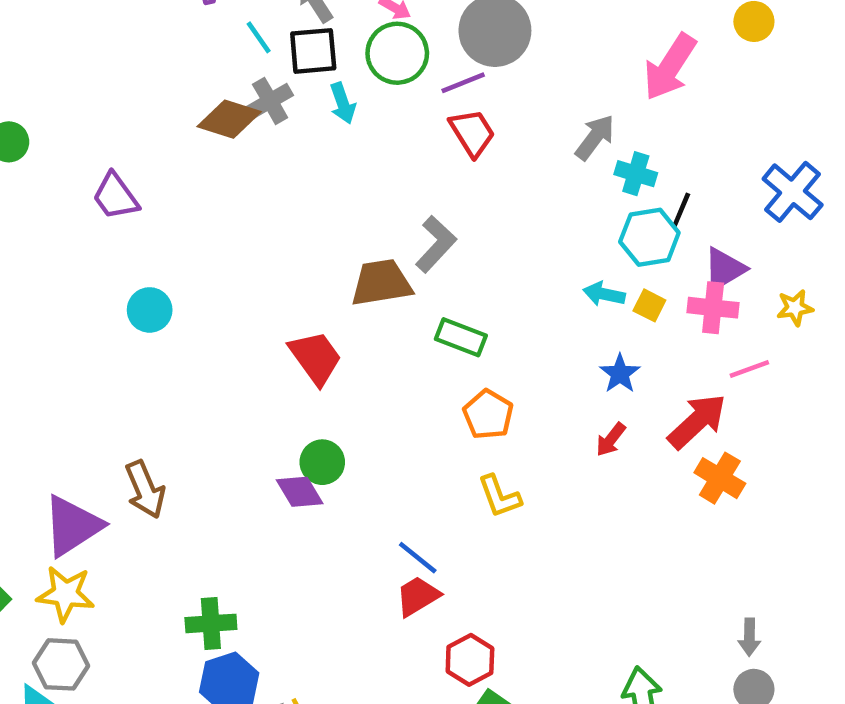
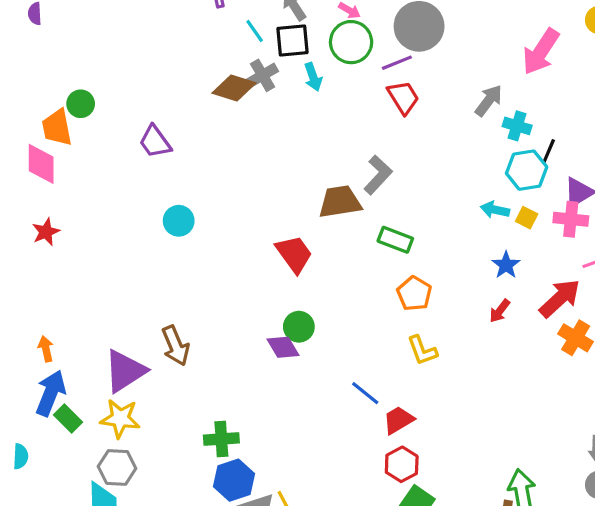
red trapezoid: (418, 596) -> (398, 420), moved

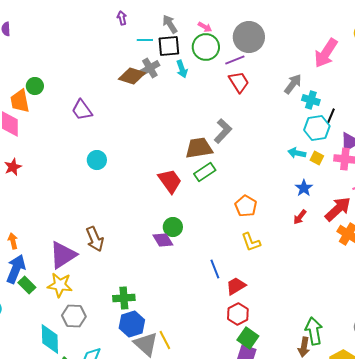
cyan line: (255, 31) -> (145, 40), turned -56
green rectangle: (395, 240) -> (205, 172), moved, turned -55
blue line: (365, 393) -> (215, 269), turned 30
gray hexagon: (117, 467) -> (74, 316), moved

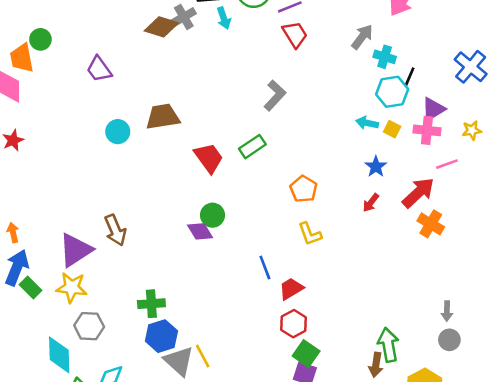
brown trapezoid: (199, 148) -> (163, 117), moved

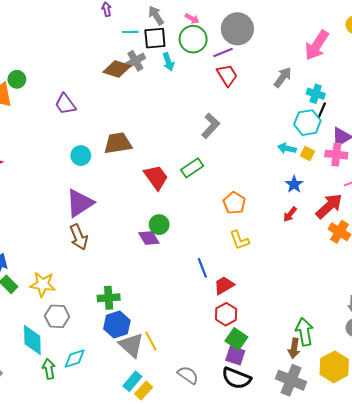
cyan cross: (385, 57) -> (316, 94), moved
purple triangle: (75, 250) -> (80, 203), moved

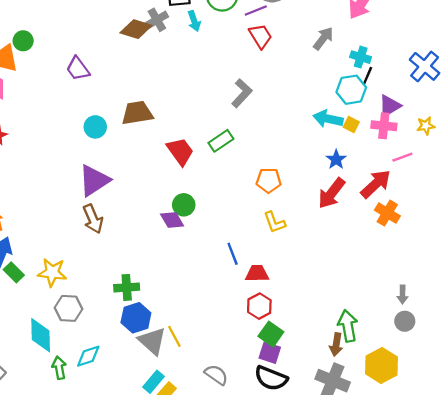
cyan arrow: (287, 148) -> (328, 119), size x1.4
orange pentagon: (234, 203) -> (269, 180), turned -30
red arrow: (290, 214) -> (331, 193), size x1.8
red trapezoid: (224, 285) -> (257, 274), turned 30

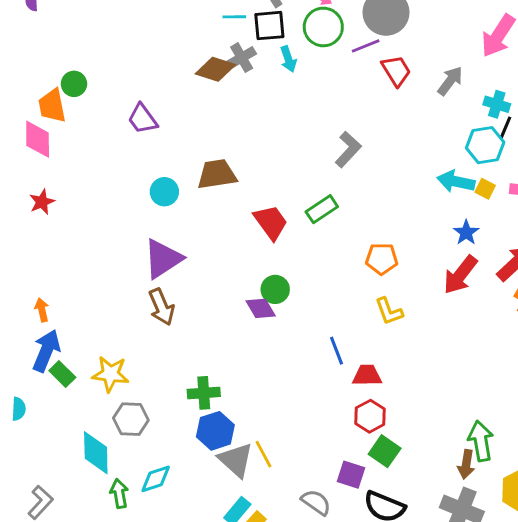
red trapezoid: (260, 36) -> (396, 71), moved
purple square: (270, 353) -> (351, 475), moved

